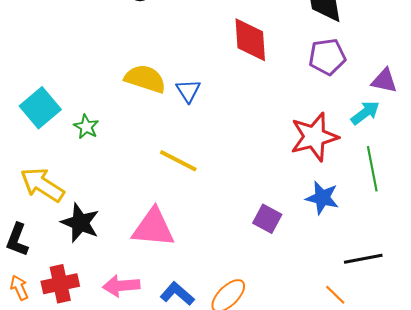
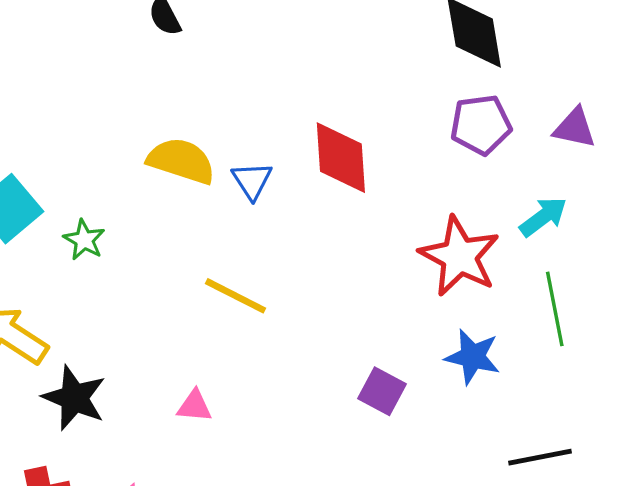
red diamond: (250, 40) -> (341, 158), moved
purple triangle: (384, 81) -> (575, 128), moved
red star: (314, 137) -> (459, 256), turned -30
pink triangle: (153, 228) -> (194, 406), size x0.5

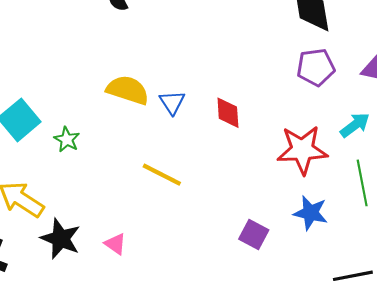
red diamond: (341, 158) -> (228, 113), moved, size x0.7
red star: (459, 256) -> (302, 150), turned -30
pink triangle: (194, 406) -> (115, 244), moved, turned 30

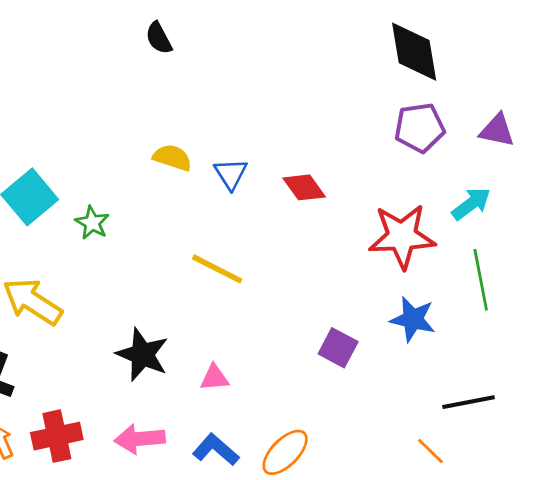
yellow semicircle: (128, 90) -> (172, 158), size x0.7
red diamond: (228, 113) -> (304, 187), turned -32
black star: (61, 239) -> (142, 355), moved
pink triangle: (115, 244) -> (214, 378), moved, turned -40

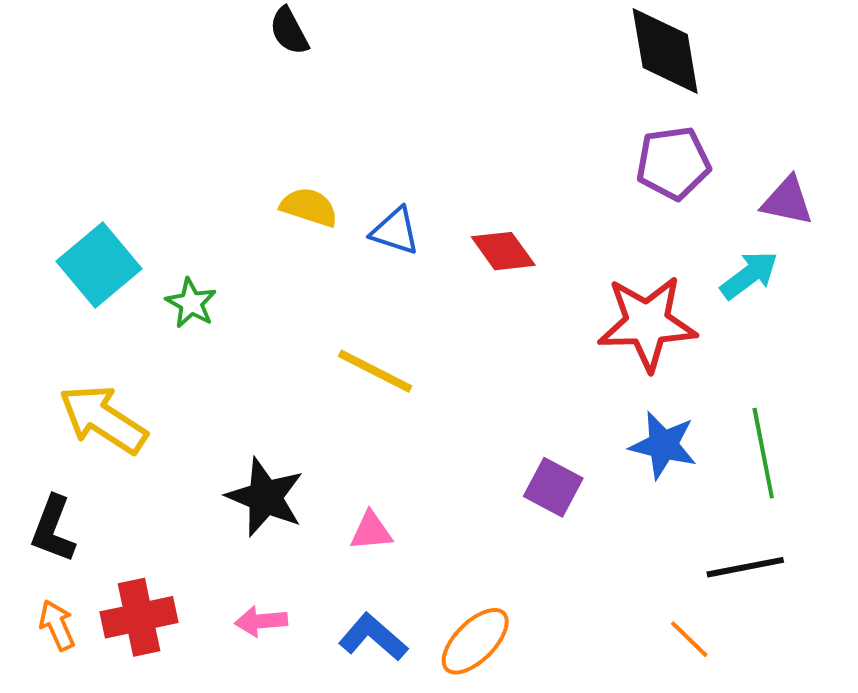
purple triangle: (497, 130) -> (787, 201), moved
blue triangle: (231, 174) -> (395, 231), turned -39
green line: (481, 280) -> (763, 453), moved
pink arrow: (140, 439) -> (261, 621), size x0.7

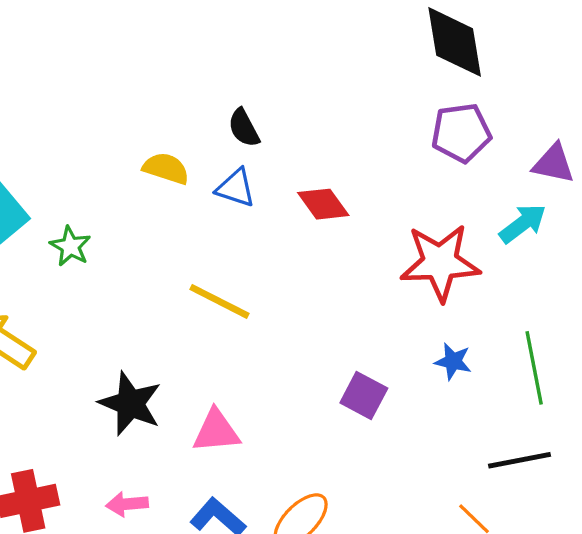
black semicircle: (289, 31) -> (244, 128), moved
blue star: (663, 445) -> (453, 361), size x0.7
pink triangle: (371, 531) -> (216, 431), size x1.4

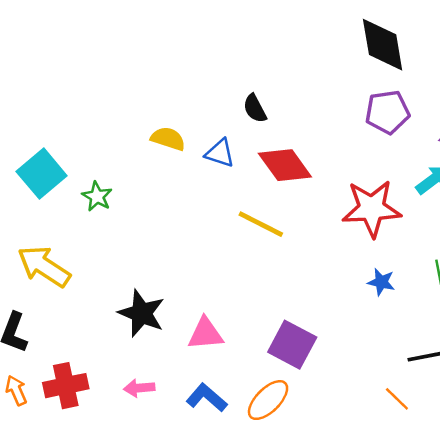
black semicircle: (244, 128) -> (255, 109), moved
red diamond: (323, 204) -> (285, 165), size x1.4
yellow line: (220, 301) -> (261, 224), moved
purple square: (364, 395) -> (292, 345), moved, size x1.4

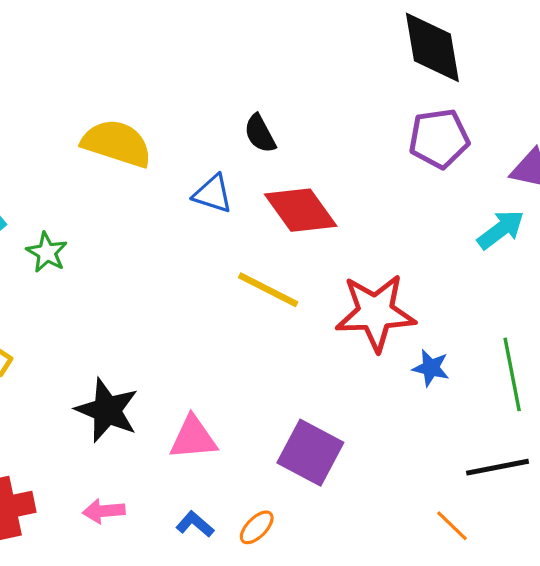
yellow semicircle: (168, 139) -> (117, 143), moved, size x1.5
red star: (372, 209) -> (375, 313), moved
blue L-shape: (207, 398) -> (195, 524), size x0.7
orange ellipse: (268, 400) -> (257, 527), moved, size x0.6

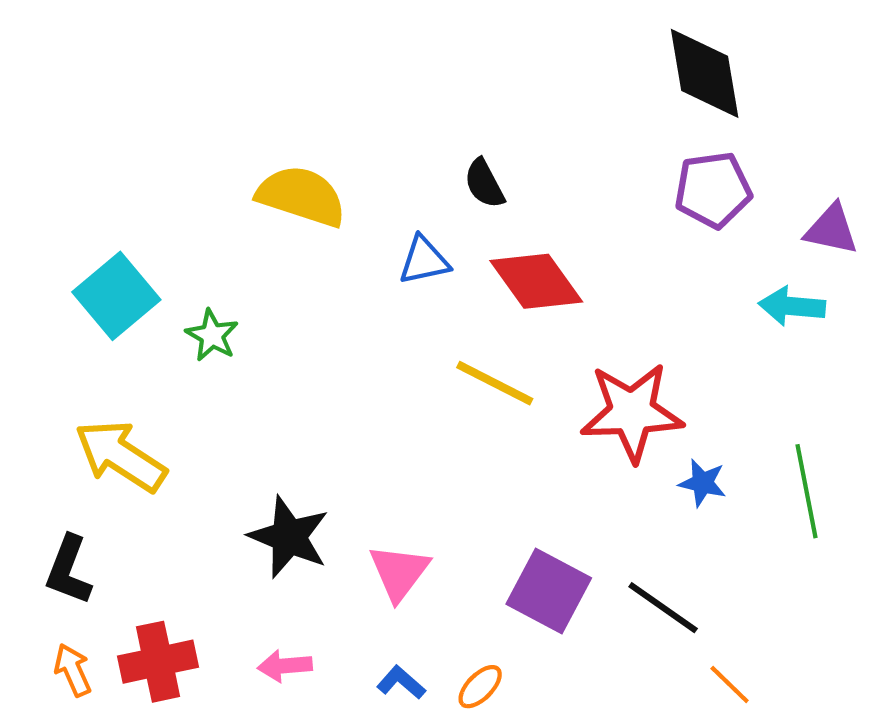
blue triangle: (213, 194) -> (424, 260), turned -30
cyan arrow: (501, 230) -> (792, 306), turned -138
pink triangle: (193, 438) -> (399, 572), turned -48
black line: (498, 467) -> (663, 608), moved, turned 46

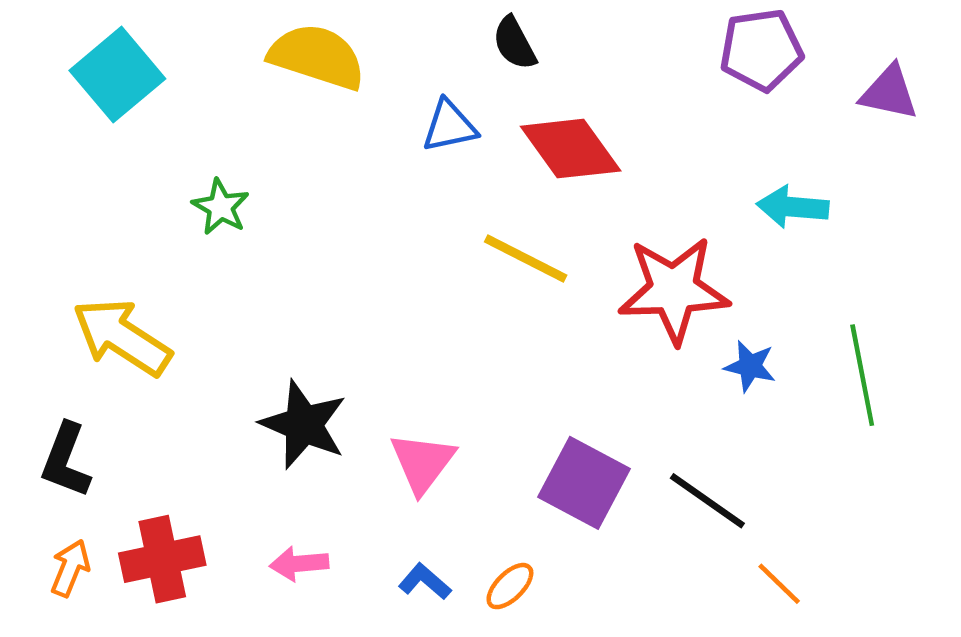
cyan square: (116, 296) -> (117, 75), moved
cyan arrow: (792, 306) -> (793, 207), moved
orange arrow: (73, 670) -> (70, 568), turned 46

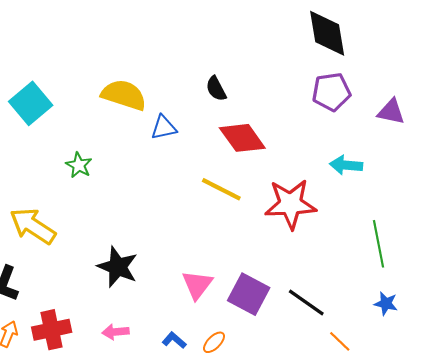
blue triangle: (449, 126) -> (164, 127), moved
blue star: (750, 366) -> (386, 304), moved
pink triangle: (422, 463) -> (197, 285), moved

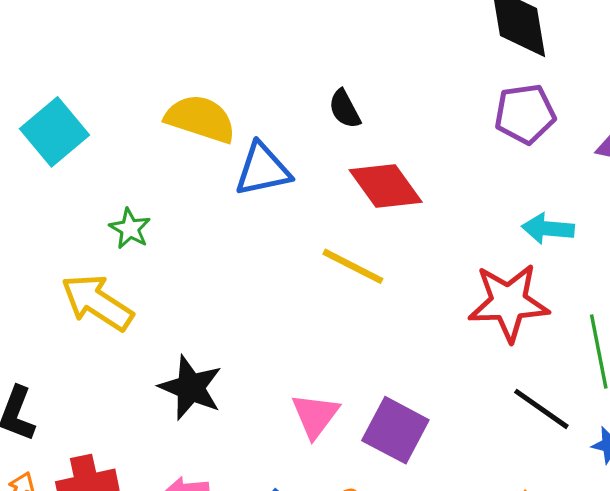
blue triangle: (164, 127) -> (263, 170), size x1.4
red star: (291, 204) -> (509, 302), moved
yellow arrow: (33, 226) -> (97, 302), moved
black line: (306, 302) -> (541, 409), moved

